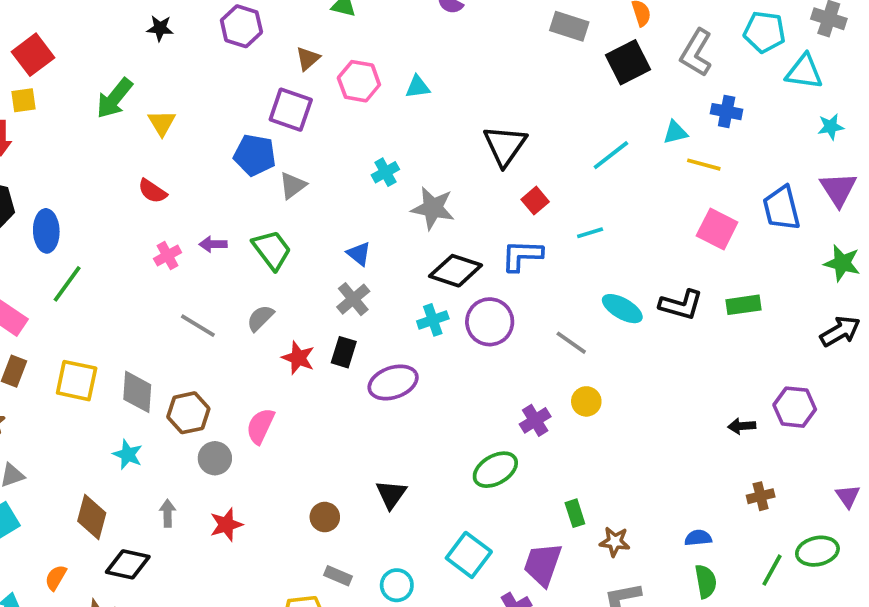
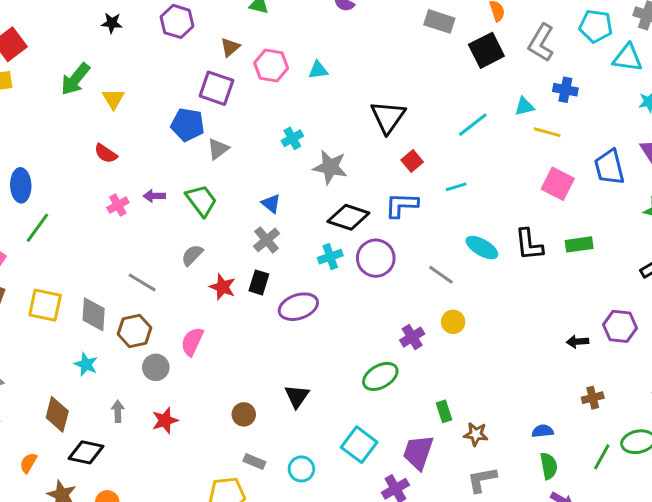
black L-shape: (681, 305) -> (529, 244), turned 68
gray line: (198, 326) -> (142, 282), moved

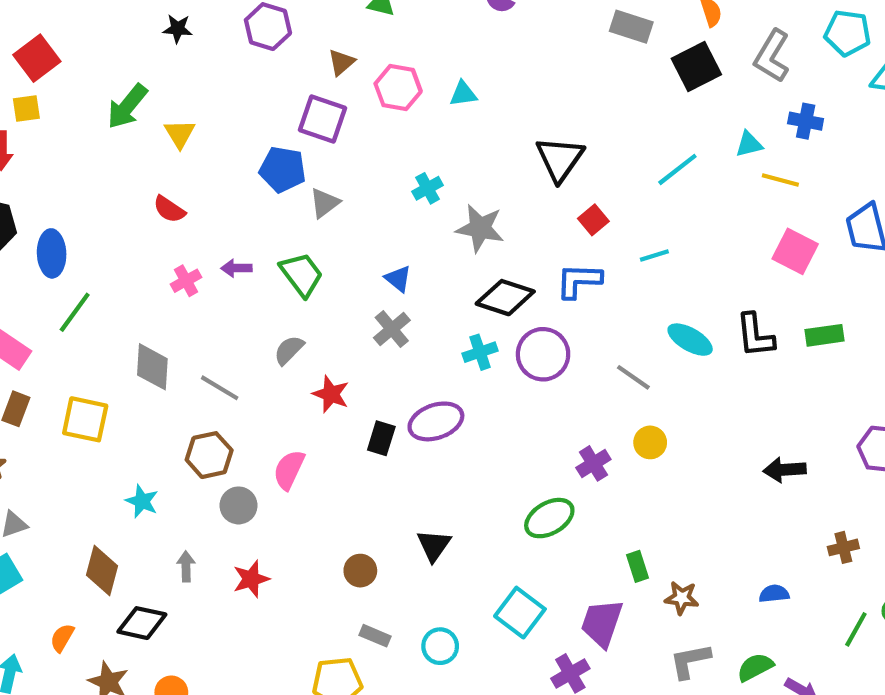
black rectangle: (259, 282) -> (381, 438), moved
gray diamond: (94, 314) -> (152, 367), moved
black arrow: (578, 342) -> (785, 470), moved, size x1.4
green semicircle: (549, 466) -> (755, 667), moved, turned -108

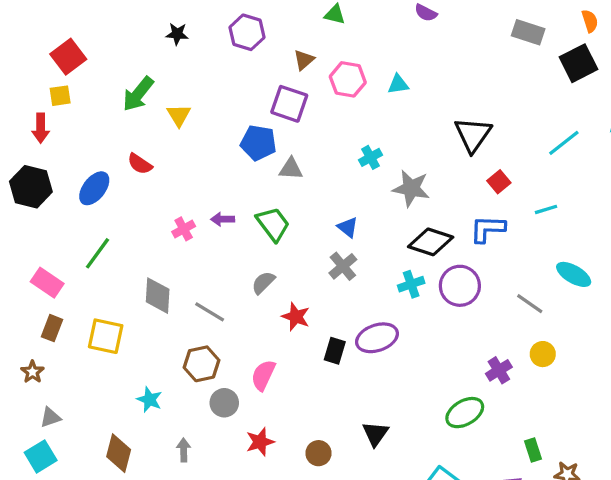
gray triangle: (325, 203) -> (291, 169), turned 40
red semicircle: (169, 209) -> (140, 164), moved
blue ellipse: (52, 253) -> (94, 188), moved, turned 40
red star: (251, 579) -> (260, 442), moved

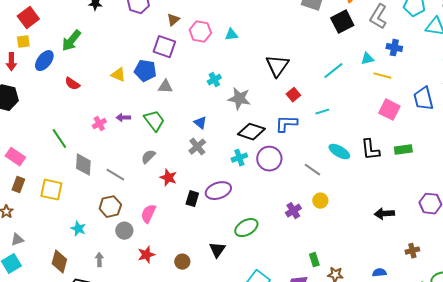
yellow triangle: (179, 115) -> (118, 75), moved, turned -35
blue ellipse: (94, 188) -> (44, 61), moved
green line: (98, 253) -> (59, 139), moved, turned -70
green ellipse: (465, 413) -> (246, 228), moved

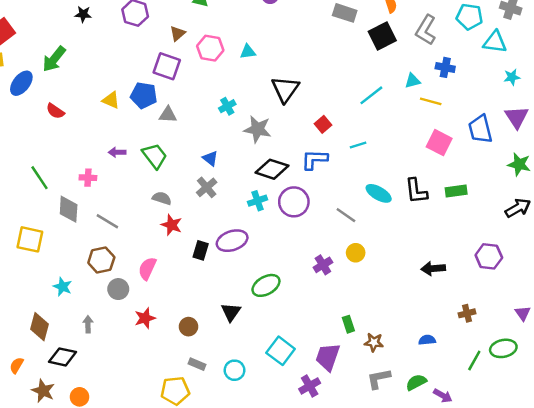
black triangle: (277, 66) -> (285, 89), moved
pink cross: (99, 124) -> (88, 178), moved, turned 32
gray semicircle: (148, 157) -> (162, 198), moved, turned 63

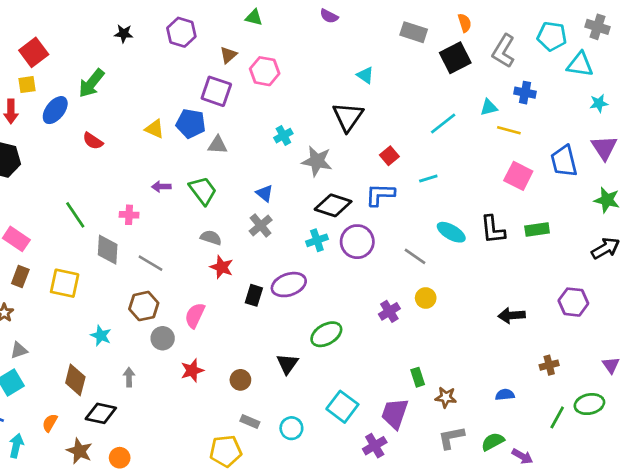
cyan triangle: (248, 52) -> (365, 75), moved, turned 42

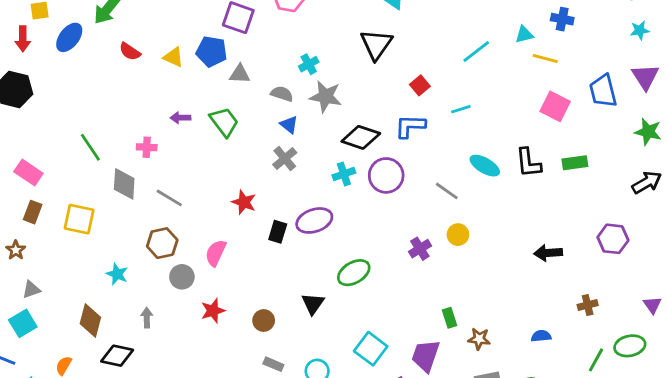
red semicircle: (93, 141) -> (130, 51), moved
gray star: (317, 161) -> (326, 97), moved
gray semicircle: (211, 238) -> (282, 94), moved

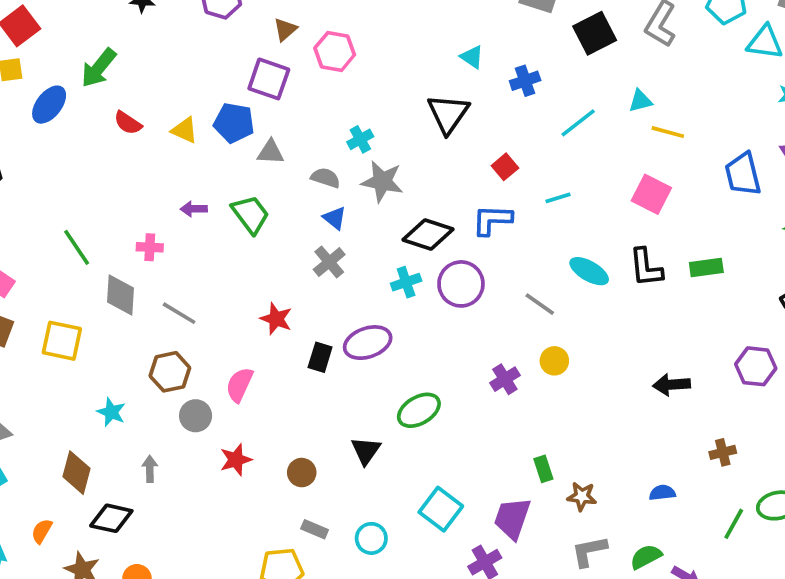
blue cross: (562, 19) -> (525, 81), moved, turned -30
pink square: (555, 106) -> (651, 194), moved

